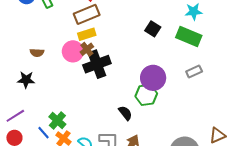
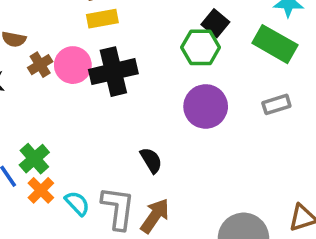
brown cross: (87, 49) -> (40, 65), moved
pink circle: (73, 51) -> (73, 65), moved
green hexagon: (146, 95) -> (201, 47), moved

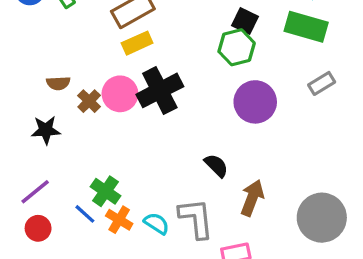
brown arrow: (155, 216) -> (252, 198), moved

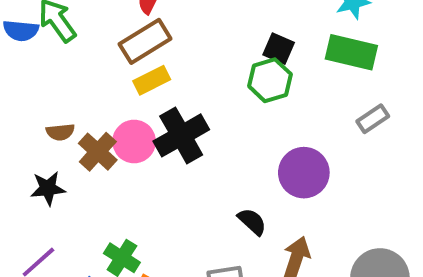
brown cross: (89, 101) -> (98, 152), size x1.4
purple circle: (255, 102) -> (304, 173), moved

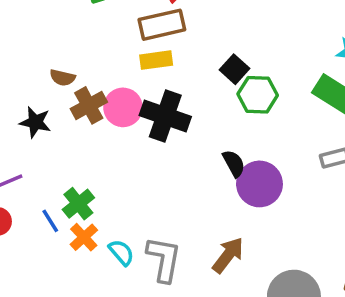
black square: (279, 49) -> (235, 69), moved
black cross: (181, 135) -> (165, 116), turned 30
black semicircle: (252, 222) -> (234, 163), moved

